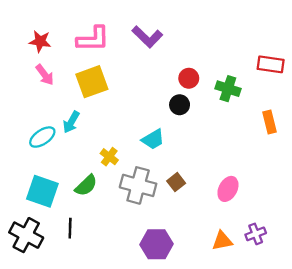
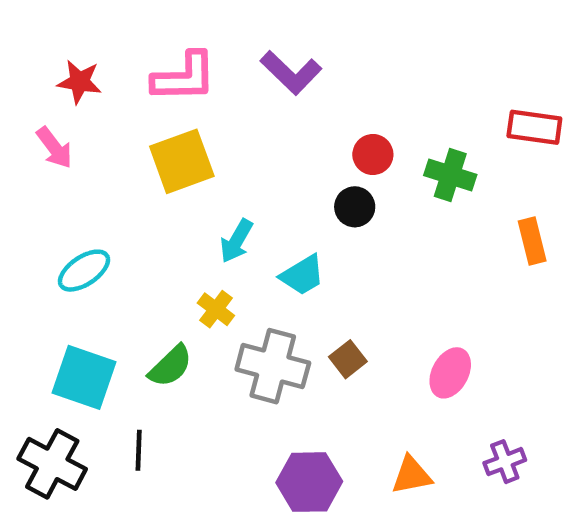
pink arrow: (45, 75) -> (54, 148), moved
cyan arrow: (71, 122) -> (236, 241), moved
orange triangle: (222, 241) -> (412, 475), moved

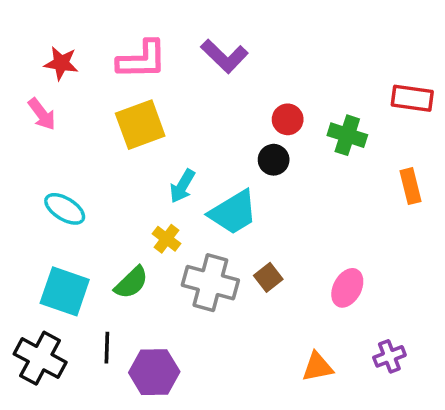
cyan ellipse: (84, 271) -> (65, 209), turned 66
cyan trapezoid: (302, 275) -> (233, 212), size x1.4
purple hexagon: (309, 482) -> (154, 372), moved

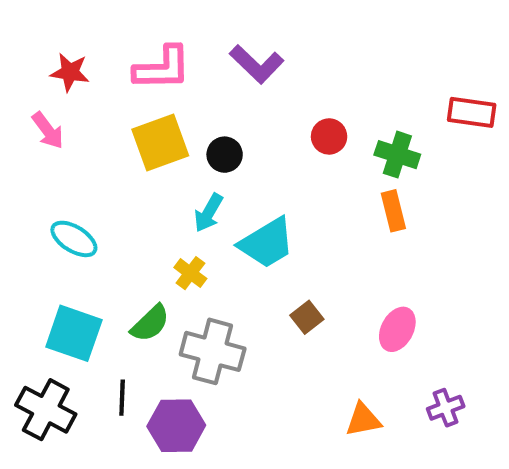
black circle: (274, 160) -> (225, 155), moved
orange rectangle: (411, 186) -> (393, 211), moved
gray cross: (210, 283) -> (213, 351), moved

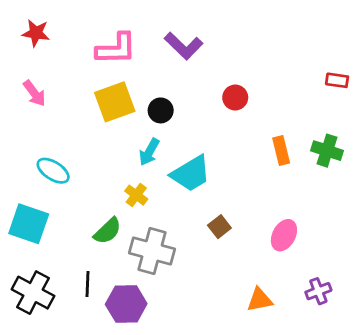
red star: (70, 72) -> (36, 33), moved
red rectangle: (472, 112) -> (337, 80), size x0.7
green cross: (397, 155) -> (327, 151), moved
cyan square: (74, 333) -> (29, 224), moved

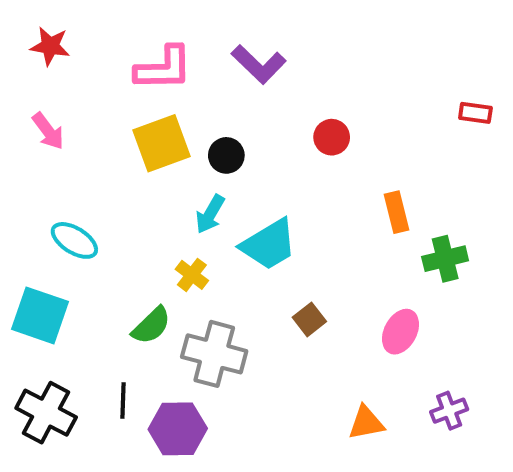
green cross: (327, 151) -> (445, 259), moved, turned -32

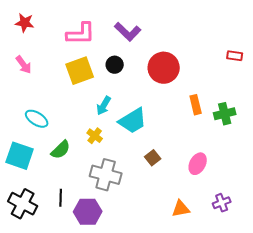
red circle: (332, 137) -> (164, 68), size x1.8
black circle: (226, 155) -> (115, 65), moved
green cross: (445, 259) -> (225, 114), moved
green semicircle: (151, 326) -> (61, 150), moved

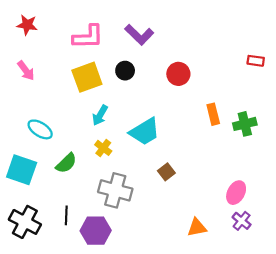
red circle: (164, 68) -> (178, 74), size x0.7
cyan arrow: (104, 106) -> (100, 115), moved
pink ellipse: (198, 164) -> (236, 193), moved
purple cross: (222, 203) -> (242, 221), turned -30

